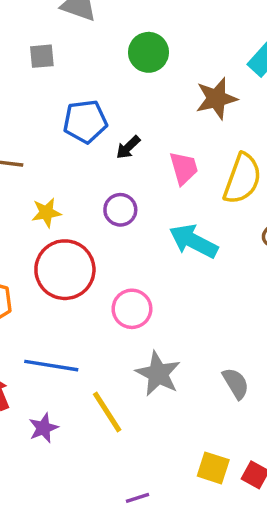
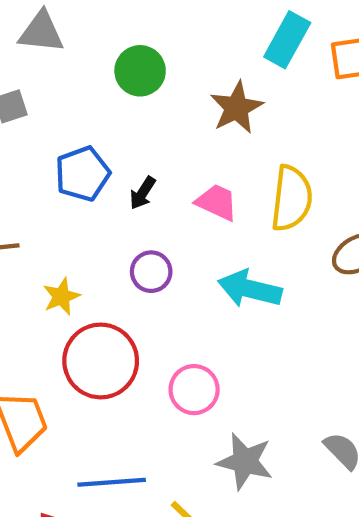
pink trapezoid: (184, 168) -> (217, 202), turned -36

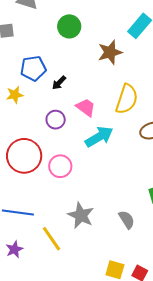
pink trapezoid: (217, 202) -> (86, 107), moved
cyan arrow: (250, 289) -> (99, 137), turned 124
yellow star: (61, 296) -> (15, 95), moved
pink circle: (194, 390) -> (60, 166), moved

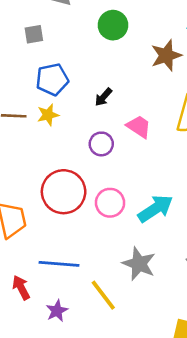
blue pentagon: (33, 68) -> (52, 79), moved
cyan arrow: (99, 137) -> (155, 209), moved

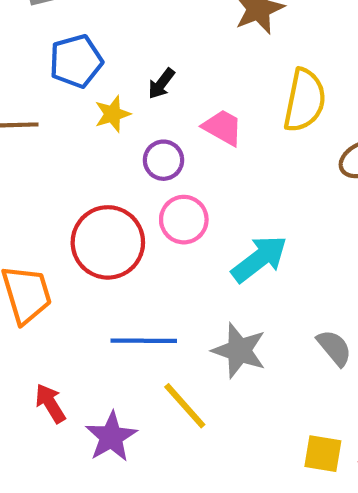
yellow star: (48, 115) -> (113, 114), moved
pink circle: (110, 203) -> (184, 220), moved
blue line: (59, 264) -> (144, 341), moved
purple star: (57, 311) -> (111, 437), size x1.4

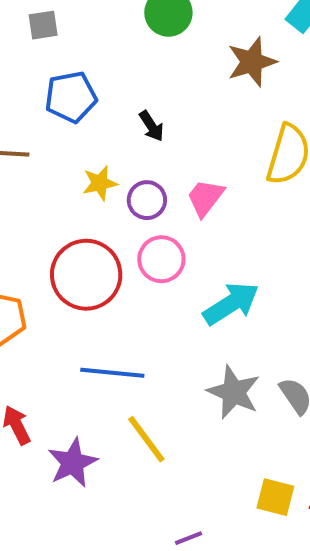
black arrow: (161, 84) -> (151, 126), turned -76
yellow star: (113, 114) -> (100, 183), moved
pink trapezoid: (223, 127) -> (205, 198), moved, turned -87
gray star: (239, 350) -> (234, 392), moved

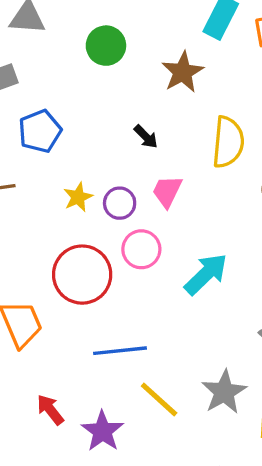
black arrow: (151, 126) -> (146, 137), moved
gray star: (234, 392) -> (224, 392), moved, turned 30

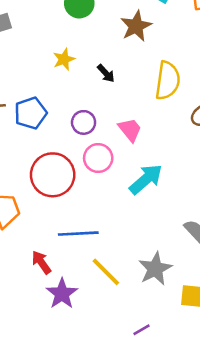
blue pentagon: (40, 131) -> (31, 113), moved
pink trapezoid: (167, 191) -> (130, 130), moved, turned 112
yellow star: (78, 197) -> (64, 59), moved
red arrow: (50, 410) -> (41, 262), moved

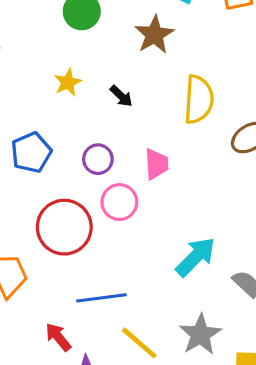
pink trapezoid: (130, 130) -> (156, 164), turned 40
cyan arrow: (146, 179) -> (196, 257), moved

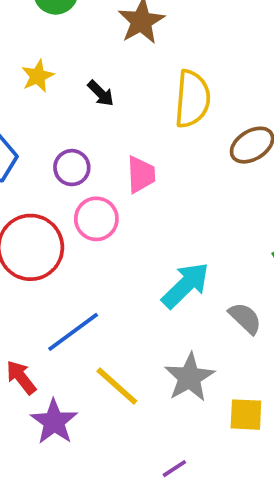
blue line: (101, 298) -> (73, 332), turned -30

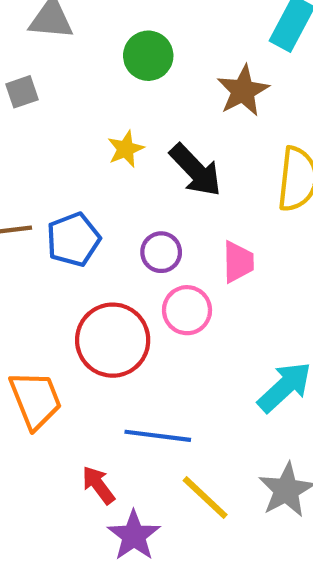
black arrow: (101, 93) -> (196, 170), size x1.8
blue line: (73, 332) -> (158, 436), turned 42

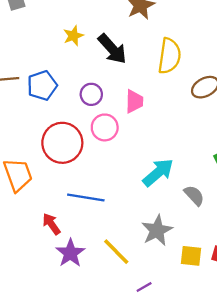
yellow line: (205, 498) -> (116, 252), moved

